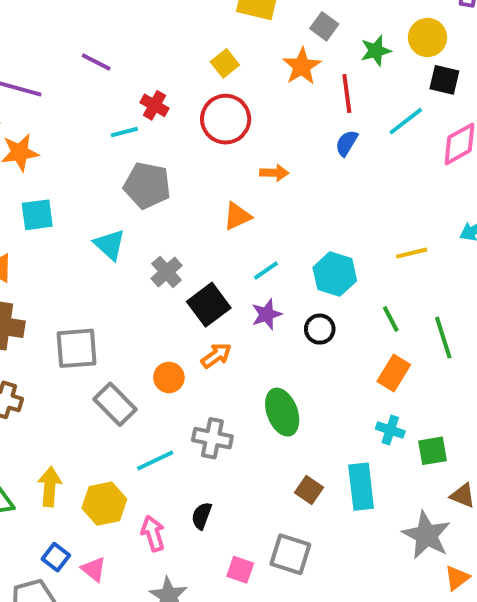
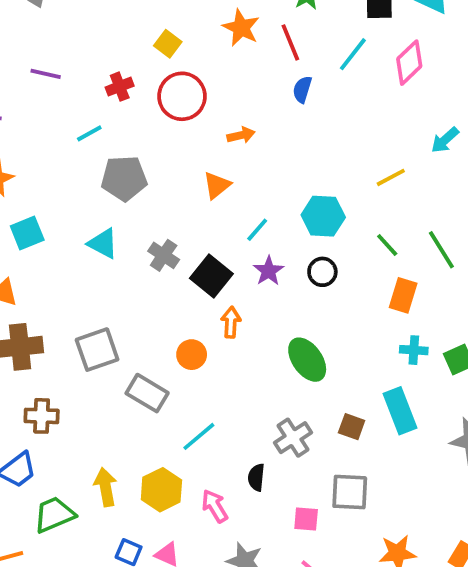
red cross: (154, 105) -> (120, 87), moved, turned -36
orange arrow: (216, 356) -> (231, 322), turned -36
gray cross: (212, 438) -> (293, 438), moved, turned -30

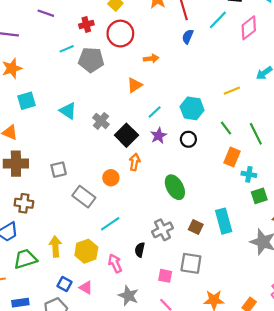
gray pentagon: (124, 178) -> (91, 60), moved
gray square: (97, 350) -> (59, 170), size x0.7
cyan cross: (414, 350) -> (249, 174), moved

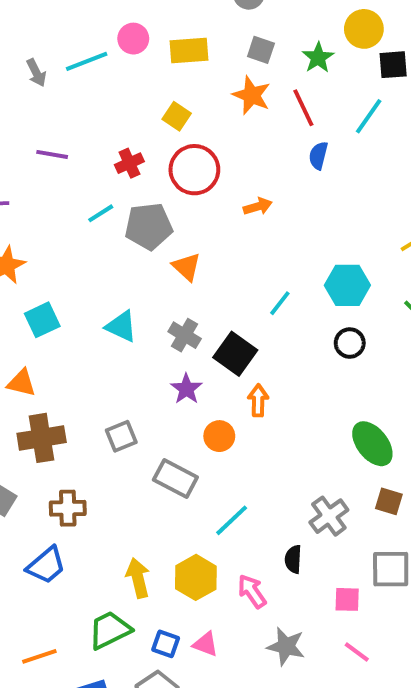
orange triangle: (135, 85) -> (187, 267), moved, turned -35
purple star: (159, 136) -> (186, 389), moved
green ellipse: (175, 187) -> (372, 444), moved
green trapezoid: (25, 259) -> (110, 630), moved

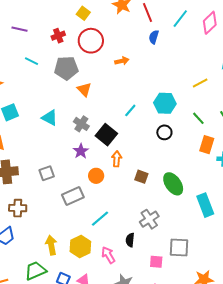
cyan line: (101, 213) -> (31, 61), moved, turned 56
gray rectangle: (175, 478) -> (73, 196), turned -55
brown square: (389, 501) -> (141, 177), moved

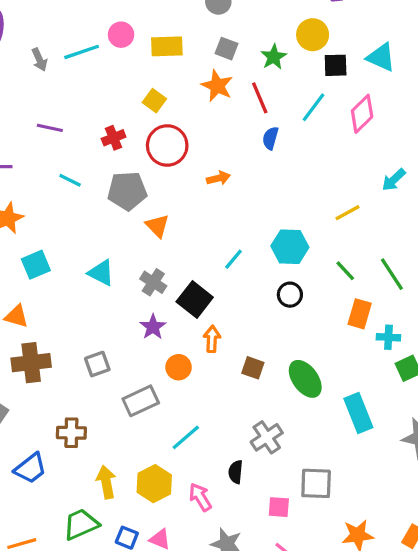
brown cross: (18, 208) -> (71, 433), moved

